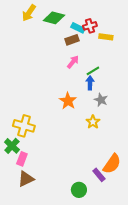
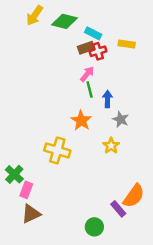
red cross: (90, 26) -> (98, 51), moved
green line: (93, 71) -> (90, 89), moved, turned -72
yellow cross: (24, 126) -> (57, 150), moved

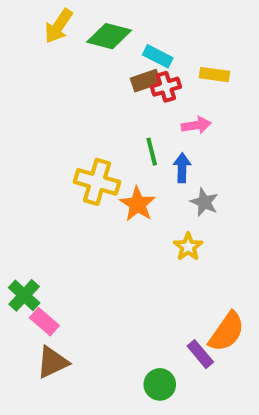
pink arrow: (87, 74) -> (196, 125), moved, turned 42
yellow cross: (57, 150) -> (97, 182), moved
pink rectangle: (26, 190) -> (44, 322), turned -70

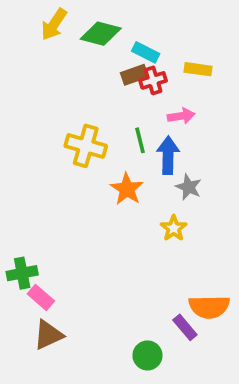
blue arrow: (182, 168) -> (168, 155), size x1.4
yellow cross: (97, 182) -> (86, 146), moved
green cross: (24, 295) -> (22, 273), turned 36
orange semicircle: (227, 332) -> (209, 307), turned 54

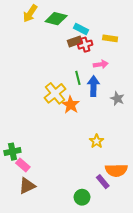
yellow cross: (86, 146) -> (55, 93), moved, turned 35
gray star: (189, 187) -> (117, 99), moved
yellow star: (174, 228) -> (97, 141), moved

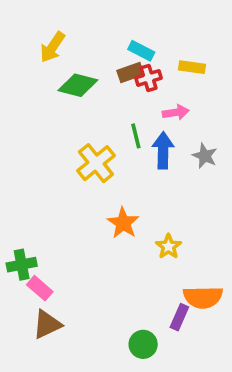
yellow arrow: (30, 13) -> (52, 47), moved
green diamond: (56, 19) -> (78, 85), moved
gray star: (117, 99) -> (205, 156), moved
orange star: (71, 105) -> (123, 223), moved
purple rectangle: (103, 182) -> (179, 317), turned 64

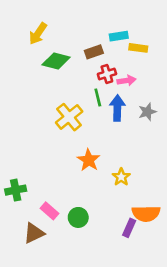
cyan rectangle: (141, 51) -> (119, 36), moved, turned -36
red cross: (149, 78) -> (107, 74), moved
gray star: (205, 156) -> (147, 112), turned 30
pink rectangle: (40, 288) -> (50, 211), moved
green circle: (143, 344) -> (78, 217), moved

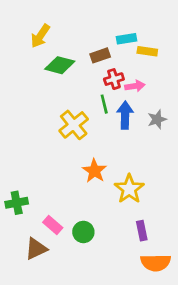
yellow star: (121, 177) -> (129, 189), size x1.5
orange semicircle: (146, 214) -> (156, 263), moved
purple rectangle: (129, 228) -> (142, 231), moved, turned -36

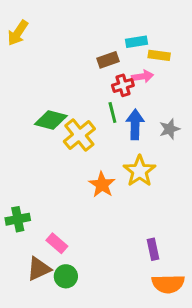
yellow arrow: (40, 36) -> (18, 33), moved
green diamond: (60, 65) -> (51, 120), moved
pink arrow: (135, 86) -> (143, 76), moved
yellow star: (129, 189) -> (140, 171), moved
green circle: (83, 232) -> (66, 276), moved

